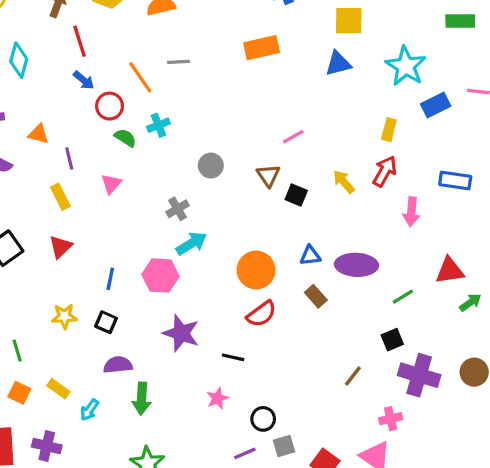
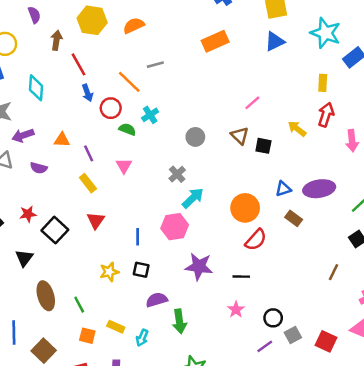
blue arrow: (84, 80) -> (87, 93), turned 42

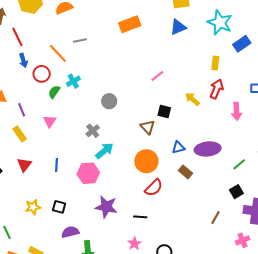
green semicircle: (127, 129) -> (54, 92), turned -80
brown triangle: (240, 136) -> (148, 127), moved
blue line: (138, 237) -> (56, 165), moved

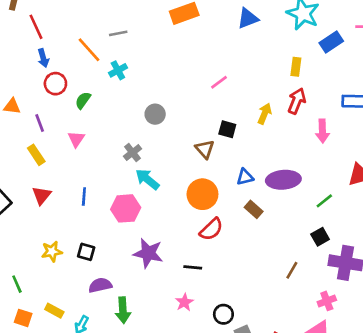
red circle: (42, 74) -> (55, 84), moved
cyan cross: (73, 81) -> (118, 70), moved
yellow arrow: (192, 99) -> (265, 114), turned 70
cyan arrow: (104, 151) -> (147, 179), turned -102

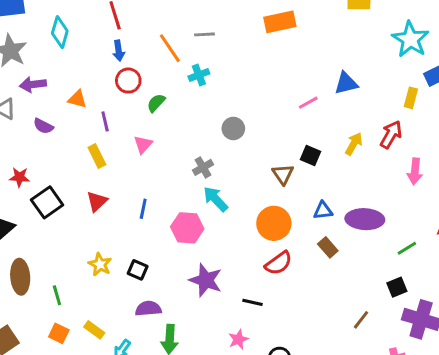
blue triangle: (248, 18) -> (346, 83), moved
yellow rectangle: (296, 67) -> (411, 98), moved
yellow star: (52, 251) -> (100, 264), turned 30

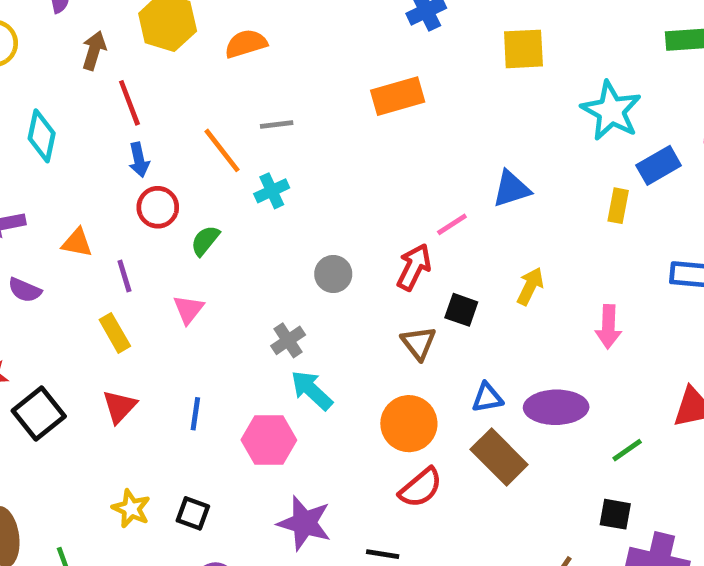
red arrow: (391, 135) -> (414, 267), moved
pink arrow: (415, 171) -> (608, 327), moved
brown rectangle: (328, 247) -> (499, 457), size x1.6
black square: (397, 287) -> (615, 514), turned 36

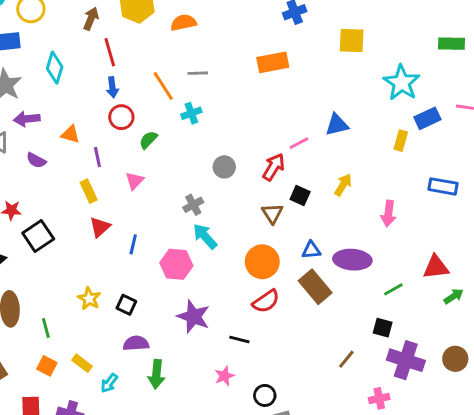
red triangle: (119, 407) -> (100, 227), moved

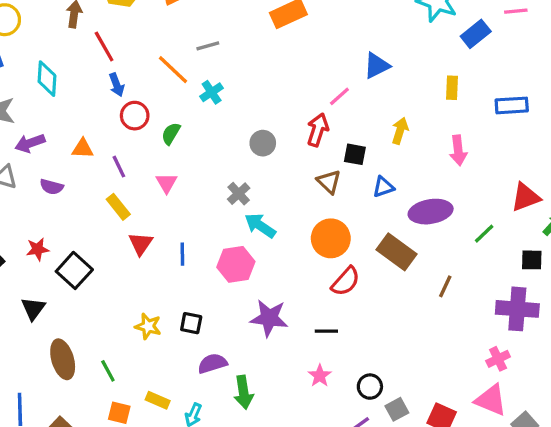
yellow rectangle: (401, 141) -> (452, 88), moved
blue triangle: (311, 250) -> (383, 187), moved
black square: (383, 328) -> (532, 260), moved
brown line: (346, 359) -> (445, 286), moved

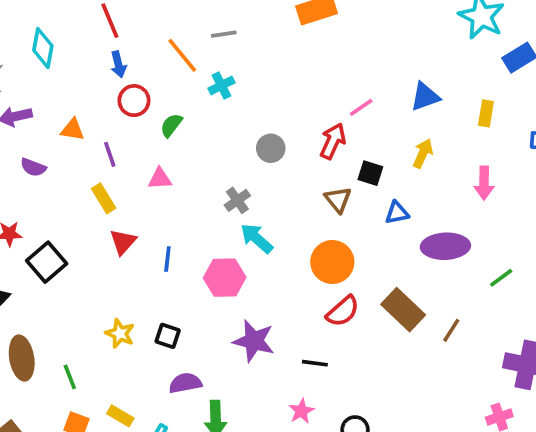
blue triangle: (377, 66) -> (425, 97), moved
pink triangle: (167, 183) -> (160, 179), turned 50
brown rectangle: (396, 252) -> (403, 310), moved

